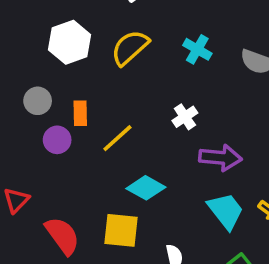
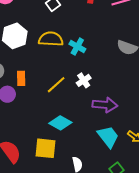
yellow semicircle: (130, 48) -> (51, 39), turned 45
cyan cross: (197, 49) -> (77, 46), moved
yellow line: (117, 138) -> (56, 85), moved

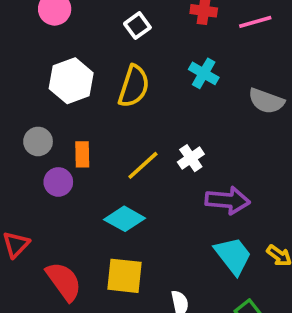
yellow semicircle: (51, 39) -> (134, 86), turned 105
cyan cross: (77, 46) -> (204, 73), moved
cyan diamond: (60, 123) -> (125, 219), moved

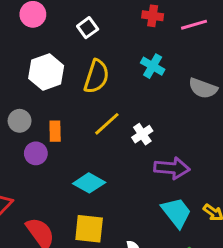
white square: (137, 26) -> (88, 28), moved
yellow line: (143, 165) -> (107, 124), moved

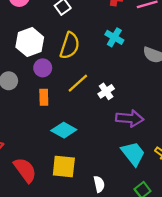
orange rectangle: (55, 131) -> (44, 97), moved
purple circle: (36, 153) -> (43, 68), moved

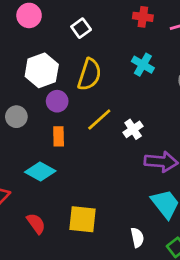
cyan diamond: (64, 130) -> (40, 171), moved
red semicircle: (25, 170) -> (36, 223), size x0.7
white semicircle: (99, 184) -> (137, 238), moved

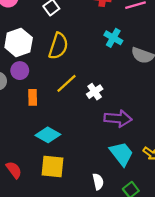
cyan cross: (143, 65) -> (113, 38), moved
purple circle: (57, 101) -> (20, 71), moved
cyan diamond: (40, 171) -> (48, 135), moved

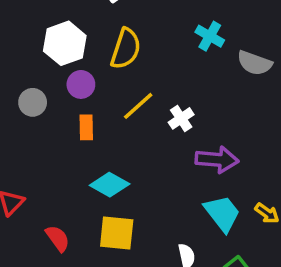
purple circle: (20, 71) -> (81, 84), moved

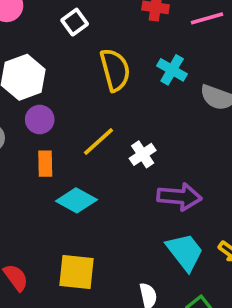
yellow semicircle: (126, 49) -> (115, 70), moved, turned -33
cyan diamond: (110, 185) -> (76, 200), moved

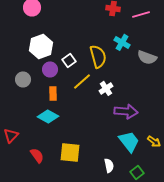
white square: (75, 22) -> (69, 60), moved
yellow semicircle: (115, 70) -> (98, 56), moved
cyan diamond: (76, 200) -> (48, 116), moved

